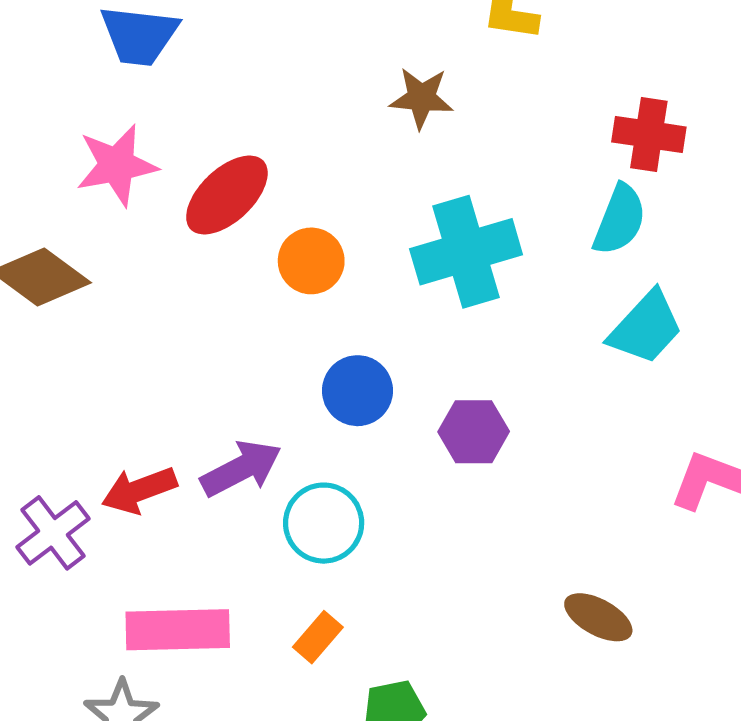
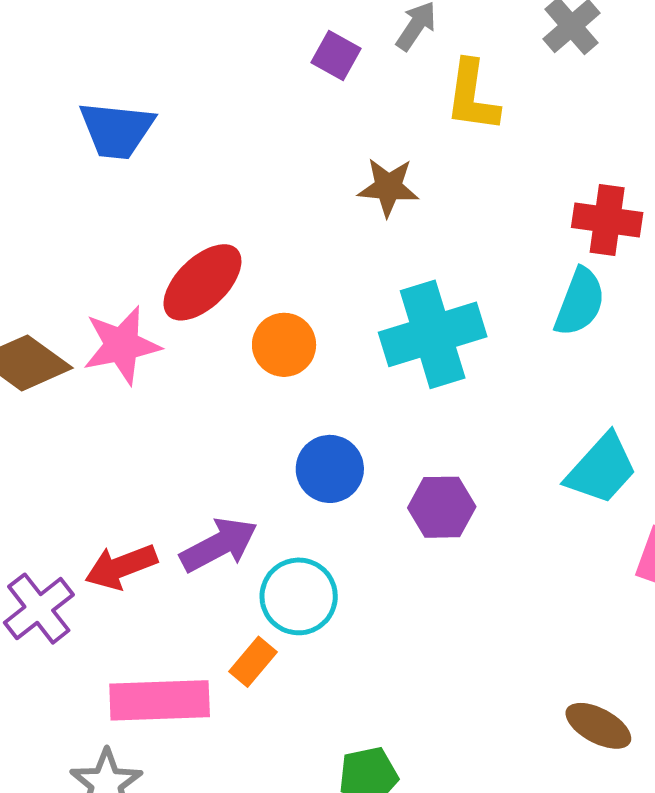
pink star: (117, 165) -> (122, 345), moved
cyan trapezoid: (646, 328) -> (601, 469), moved
brown ellipse: (598, 617) -> (598, 726), moved
orange rectangle: (318, 637) -> (253, 662), moved

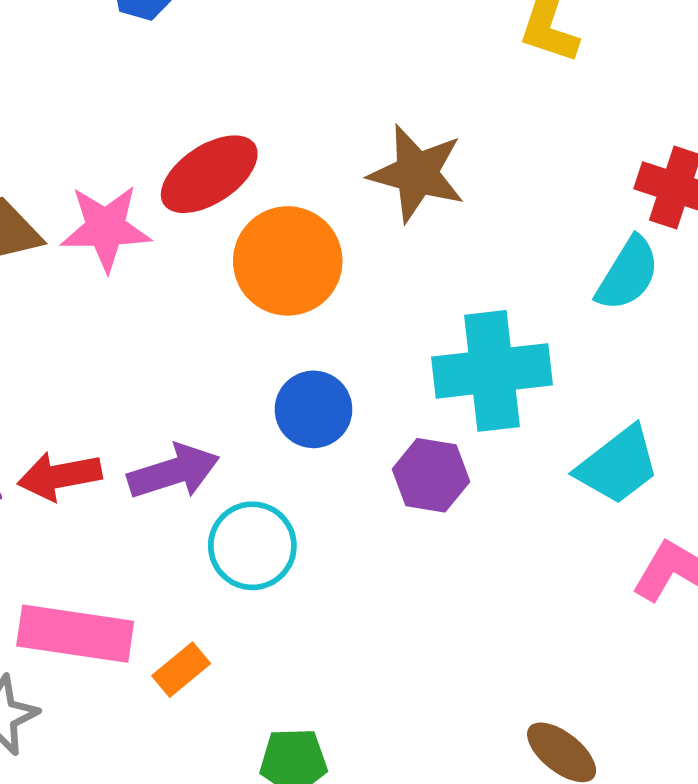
brown star: (388, 187) -> (417, 173), moved, size x1.4
cyan cross: (433, 334) -> (492, 371), moved
orange circle: (284, 345) -> (288, 261), size x1.5
orange rectangle: (253, 662) -> (181, 670), moved

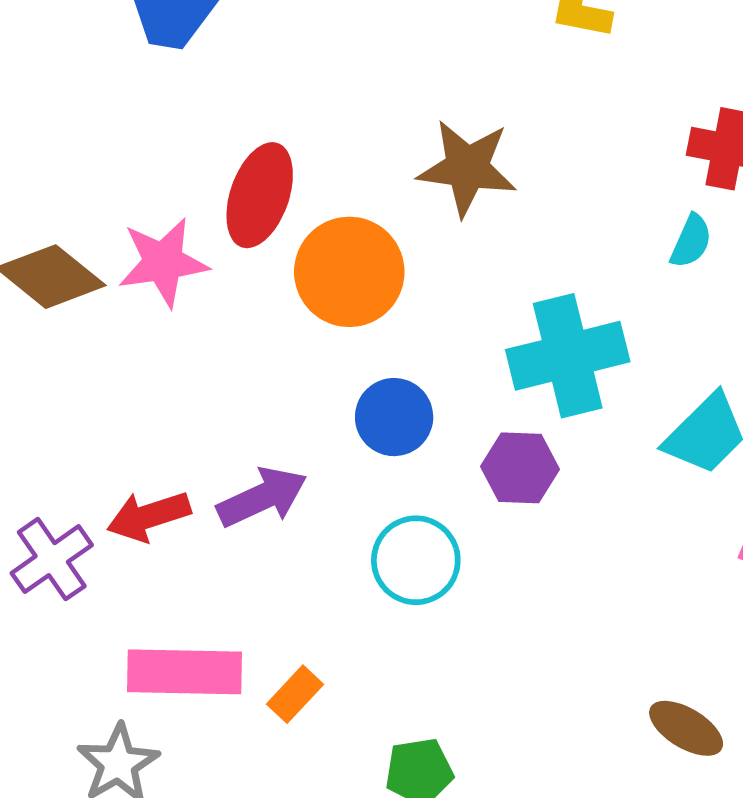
red ellipse: (209, 174) -> (260, 195), turned -30
cyan semicircle: (628, 274) -> (691, 241), size x0.7
cyan circle: (252, 546) -> (416, 560), moved

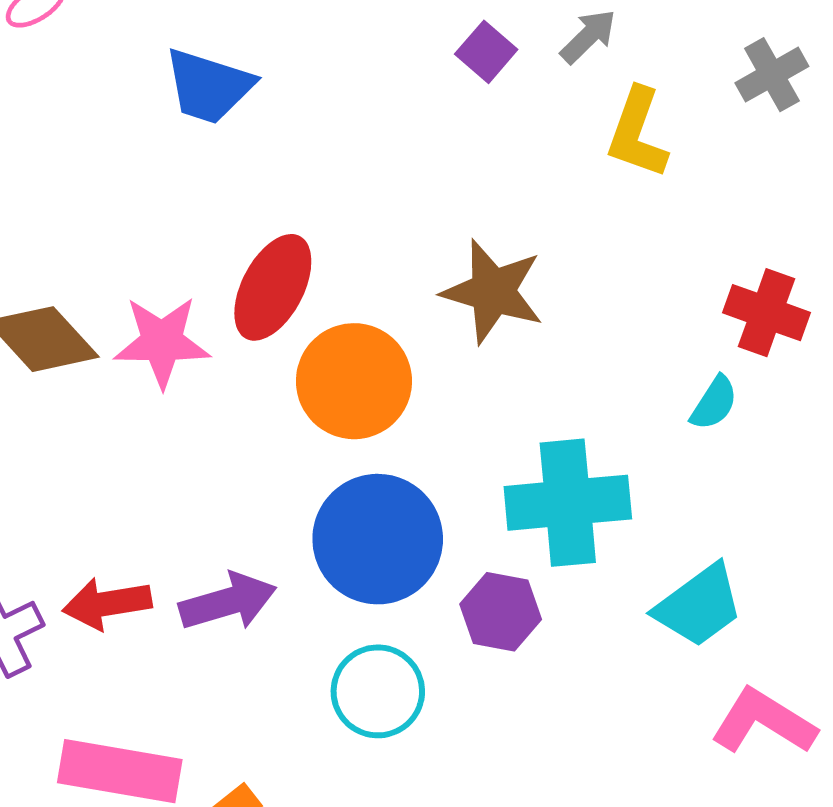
blue circle: (394, 417) -> (378, 539), size x1.6

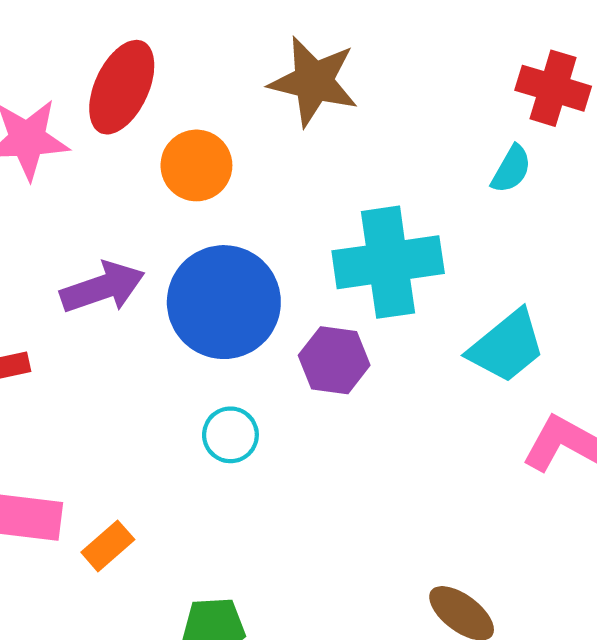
orange circle: (354, 381) -> (196, 165), size x0.7
purple arrow: (228, 602) -> (102, 287), moved
cyan circle: (378, 691) -> (230, 435), size x0.7

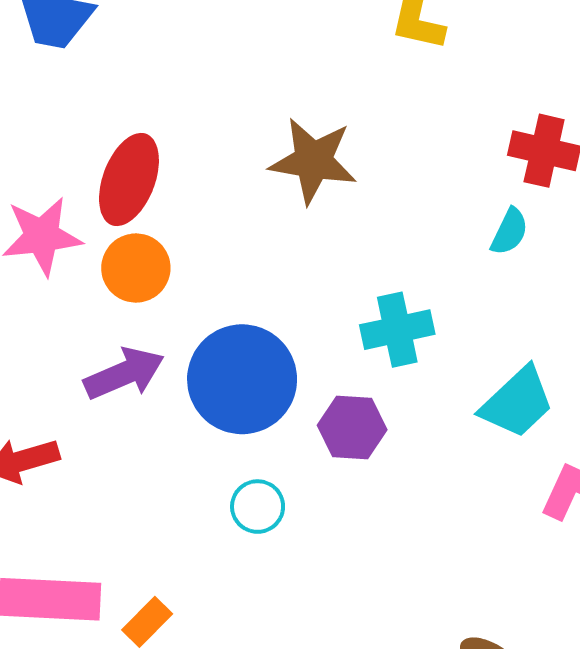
orange circle: (196, 165) -> (136, 268), moved
cyan cross: (388, 262) -> (397, 330), size x0.7

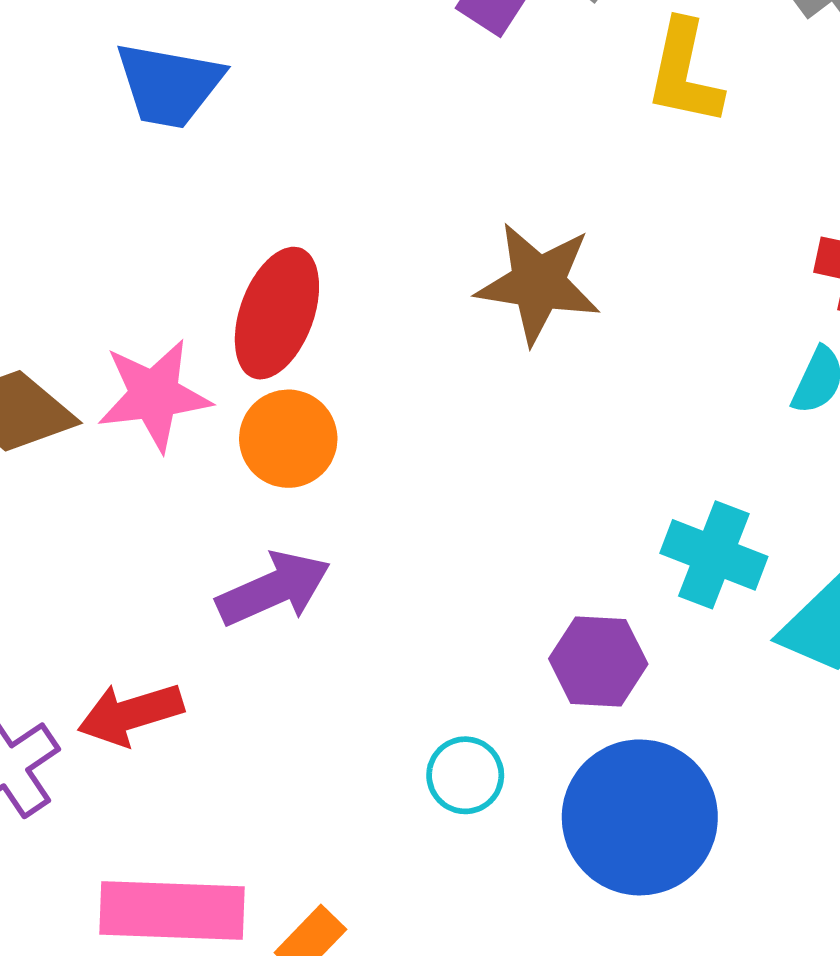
cyan cross: (397, 330) -> (714, 555), moved, turned 34
blue circle: (242, 379) -> (640, 817), moved

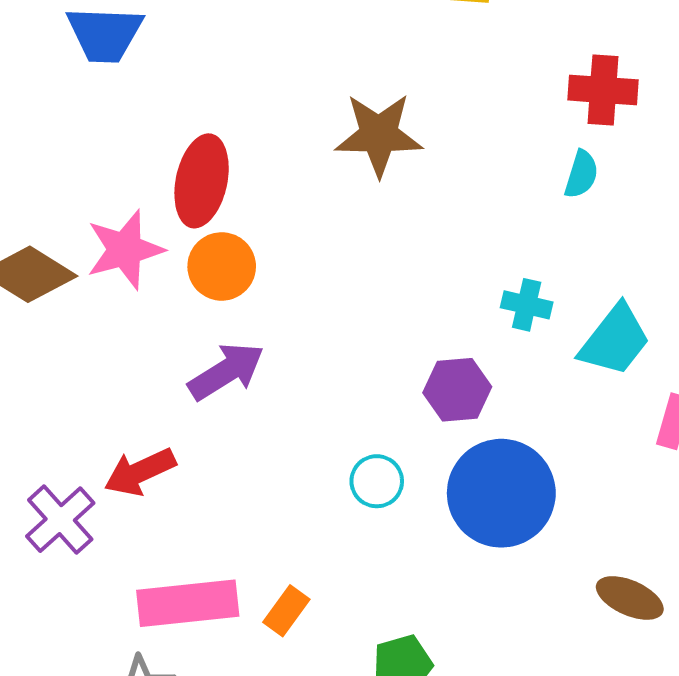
cyan cross: (714, 555) -> (527, 305), size x0.7

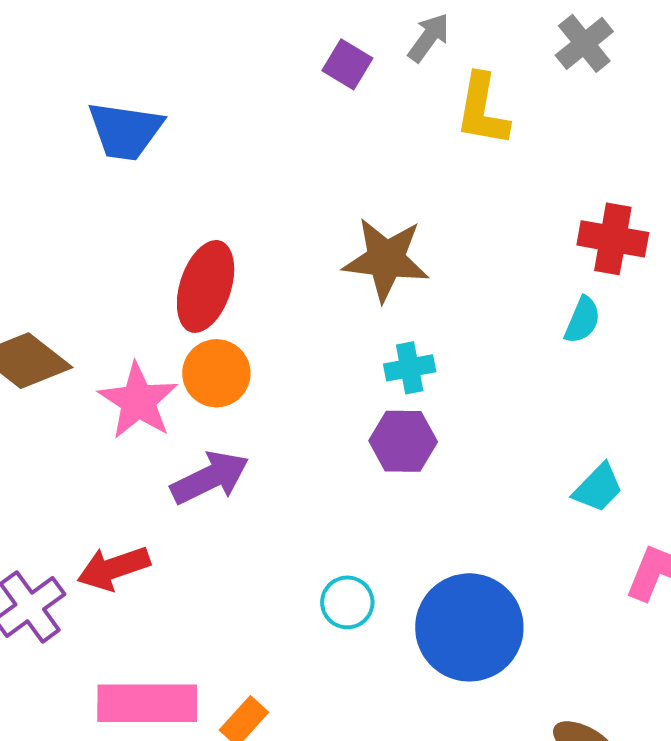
pink star: (125, 250) -> (138, 401), moved, turned -30
cyan cross: (527, 305) -> (410, 368), moved, turned -30
cyan trapezoid: (615, 340) -> (598, 488), size x0.7
purple hexagon: (457, 390) -> (403, 441), moved

